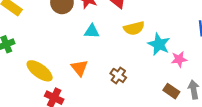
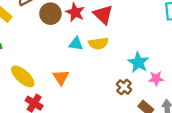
yellow semicircle: (134, 28) -> (98, 43), moved
brown cross: (118, 75) -> (124, 87), moved

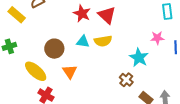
brown circle: (50, 14) -> (54, 49), moved
pink star: (156, 78) -> (157, 38), moved

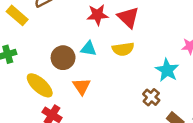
red star: (82, 13) -> (98, 15), turned -30
cyan triangle: (83, 42) -> (89, 49), moved

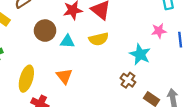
brown circle: (63, 58) -> (45, 31), moved
yellow ellipse: (40, 85) -> (26, 79), turned 70

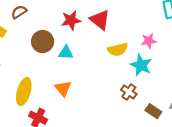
pink star: (159, 31) -> (149, 41), moved
yellow semicircle: (99, 39) -> (118, 49), moved

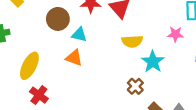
pink star: (149, 41) -> (175, 34), moved
orange triangle: (63, 88) -> (74, 58), moved, turned -42

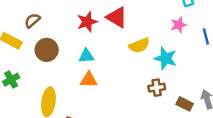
brown circle: (58, 19) -> (47, 50), moved
brown cross: (135, 86) -> (157, 88), turned -35

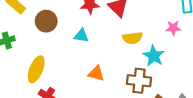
orange triangle: (89, 80) -> (96, 73), moved
brown cross: (157, 88) -> (139, 81), size x1.5

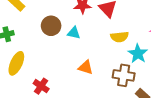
brown circle: (46, 21) -> (51, 26), moved
yellow ellipse: (36, 69) -> (16, 63), moved

